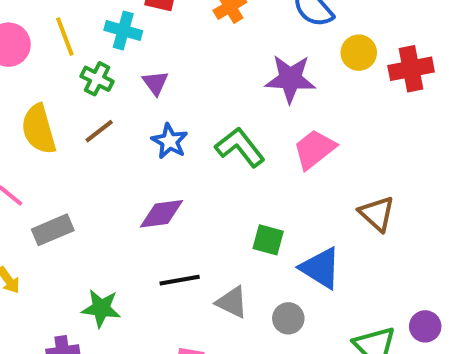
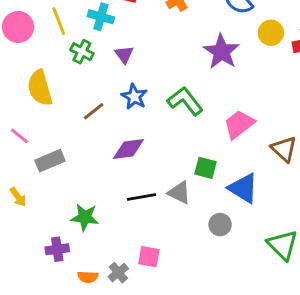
purple star: (290, 79) -> (221, 52), turned 30
brown line: (99, 131) -> (94, 111), moved
pink trapezoid: (314, 149) -> (239, 124), moved
gray triangle: (232, 302) -> (179, 193), moved

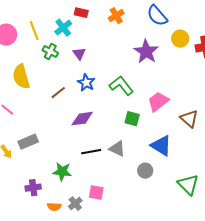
cyan cross: (101, 17) -> (63, 28), turned 36
gray rectangle: (50, 161) -> (28, 142), moved
green square: (206, 168) -> (132, 119), moved
green star: (85, 217) -> (62, 172), moved

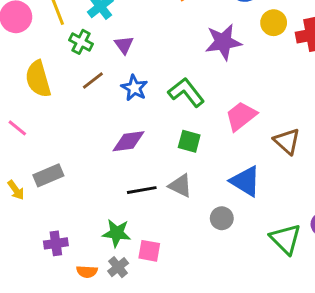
purple star: (146, 52) -> (223, 42), turned 30
brown line: (58, 93) -> (93, 80), moved
green square: (132, 119) -> (189, 141), moved
green star: (62, 172) -> (117, 233), moved

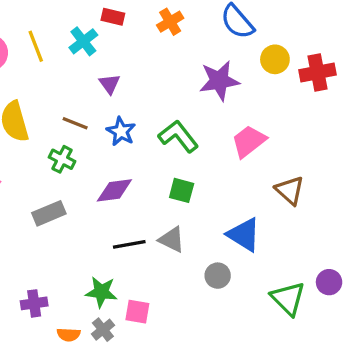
green cross: (81, 42) -> (62, 159), moved
brown line: (93, 80) -> (75, 123), turned 60
pink trapezoid: (241, 116) -> (249, 141), moved
gray rectangle: (48, 175) -> (49, 213), moved

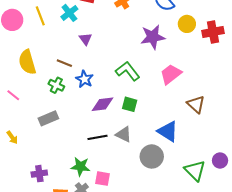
blue star: (121, 131) -> (84, 79), moved
purple diamond: (114, 190) -> (103, 104), moved
gray circle: (218, 276) -> (152, 156), size x1.5

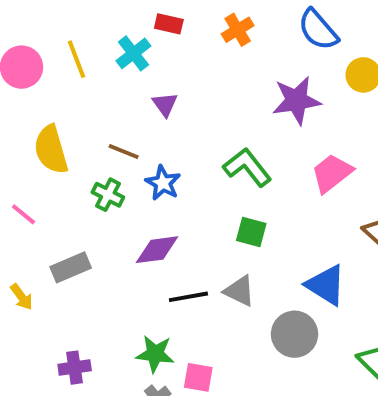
purple diamond: (103, 104) -> (157, 250), moved
gray rectangle: (48, 118) -> (71, 267), moved

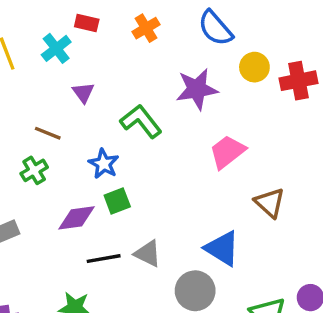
green L-shape: (247, 167) -> (141, 121), moved
blue star: (163, 183) -> (104, 164), moved
green cross: (108, 195) -> (34, 170), turned 32
green square: (251, 232) -> (117, 201), moved, turned -36

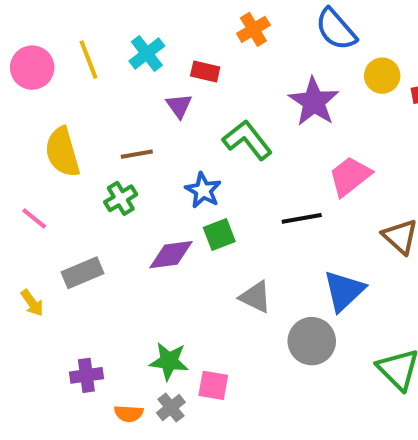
red rectangle: (87, 23) -> (205, 72), moved
purple star: (197, 89) -> (314, 102), turned -30
brown line: (48, 133) -> (137, 154), turned -32
blue triangle: (222, 248) -> (344, 291), turned 45
black line: (104, 259) -> (302, 218), moved

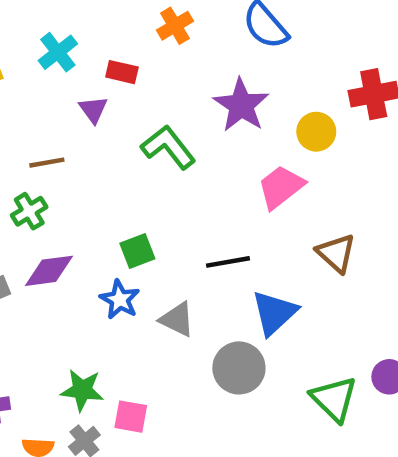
yellow circle: (382, 76) -> (316, 132), moved
blue star: (203, 190) -> (120, 300), moved
black line: (302, 218) -> (228, 262), moved
purple diamond: (171, 255) -> (49, 271), moved

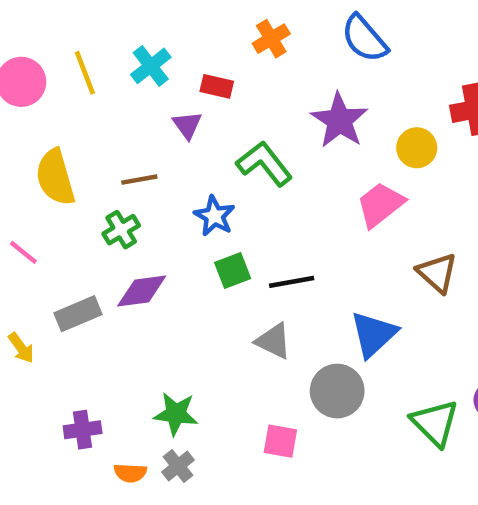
black line: (228, 262) -> (292, 282), moved
blue star: (120, 300) -> (214, 216), moved
pink square: (131, 417) -> (280, 441), moved

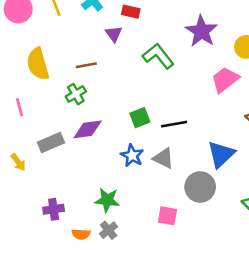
blue star: (214, 216) -> (132, 156), moved
pink line: (23, 252) -> (20, 107), turned 36

